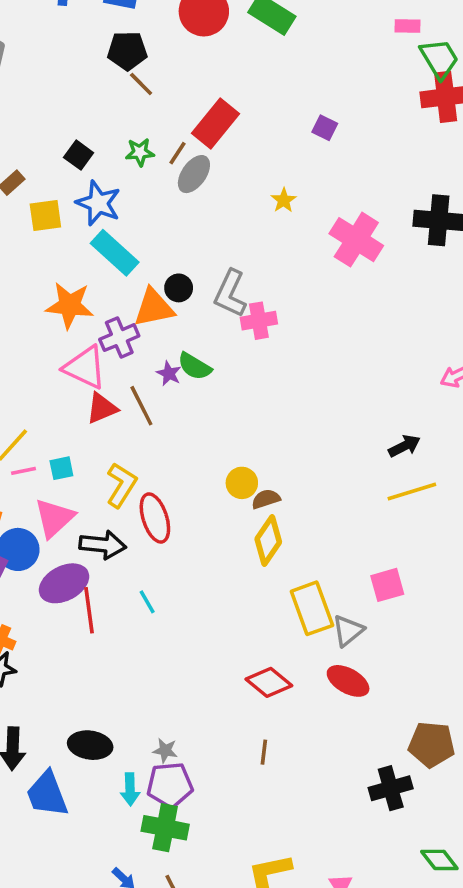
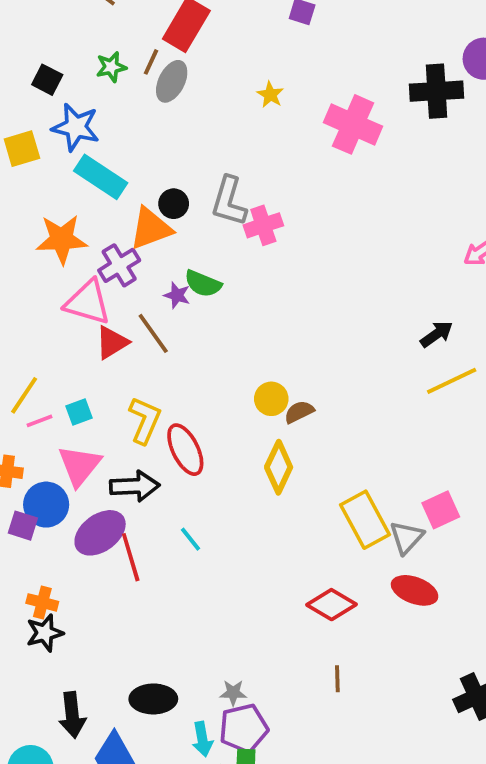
yellow diamond: (268, 540) -> (279, 467), moved
pink square: (387, 585) -> (441, 510), moved

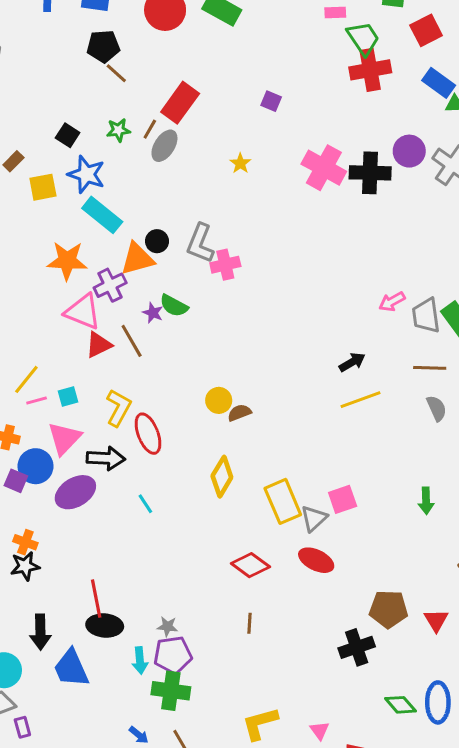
pink cross: (353, 124) -> (324, 168), moved
yellow diamond: (279, 467) -> (222, 477), moved
red line: (131, 557) -> (96, 599), moved

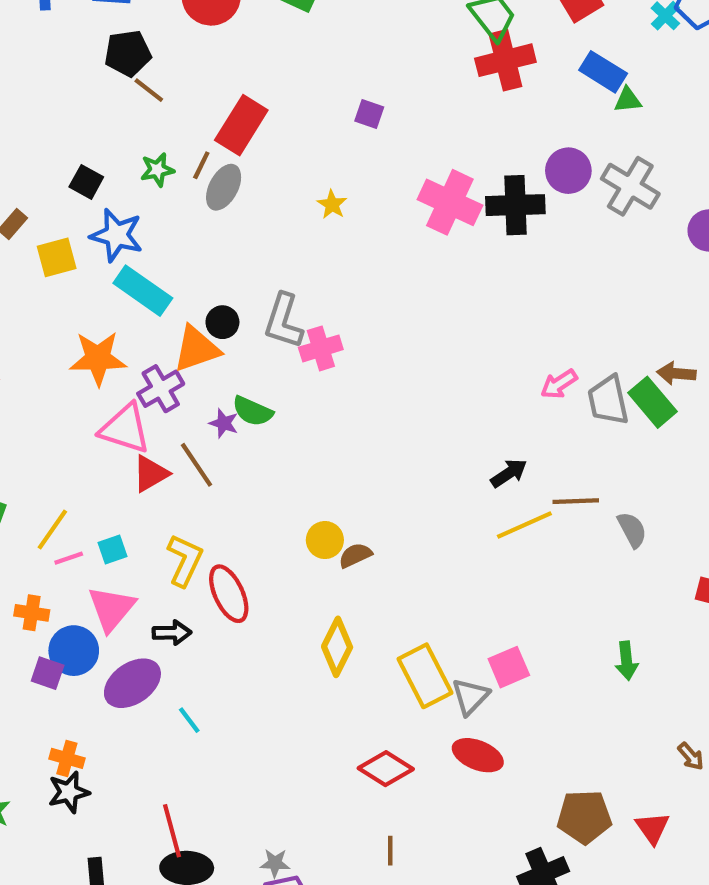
brown line: (430, 368) -> (576, 501), moved
black arrow: (106, 458) -> (172, 633), size x0.7
cyan line: (145, 504) -> (189, 720), moved

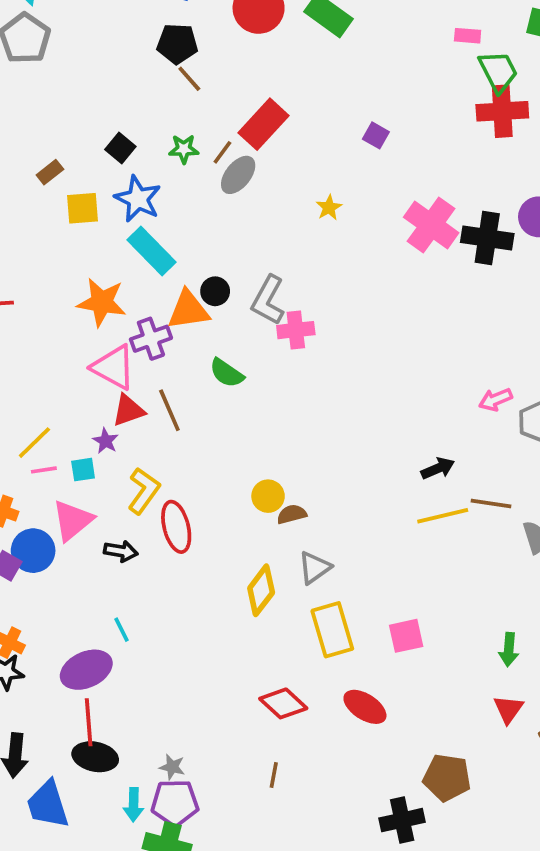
purple star: (224, 423) -> (106, 441), moved
purple ellipse: (132, 683) -> (86, 670), moved
gray triangle: (470, 697) -> (314, 568), moved
red triangle: (652, 828) -> (508, 709), moved

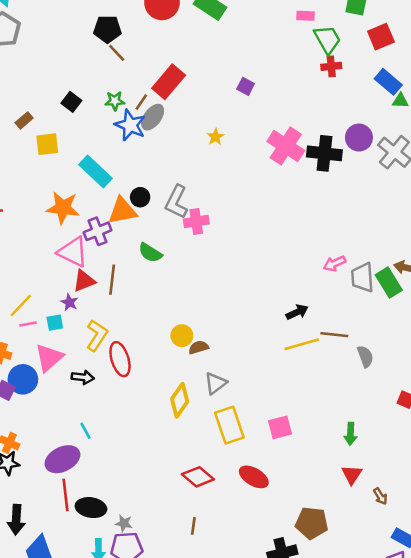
red cross: (502, 111) -> (331, 66), size x0.6
blue star: (138, 199) -> (130, 125), moved
brown line: (169, 410) -> (112, 280), turned 32
black ellipse: (95, 757) -> (91, 508), moved

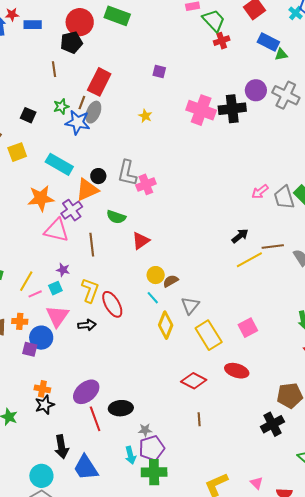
black pentagon: (107, 29) -> (71, 42), moved
brown line: (117, 53) -> (54, 69), turned 49
red triangle: (84, 281) -> (141, 241), moved
cyan line: (85, 431) -> (153, 298), moved
black ellipse: (91, 508) -> (121, 408), moved

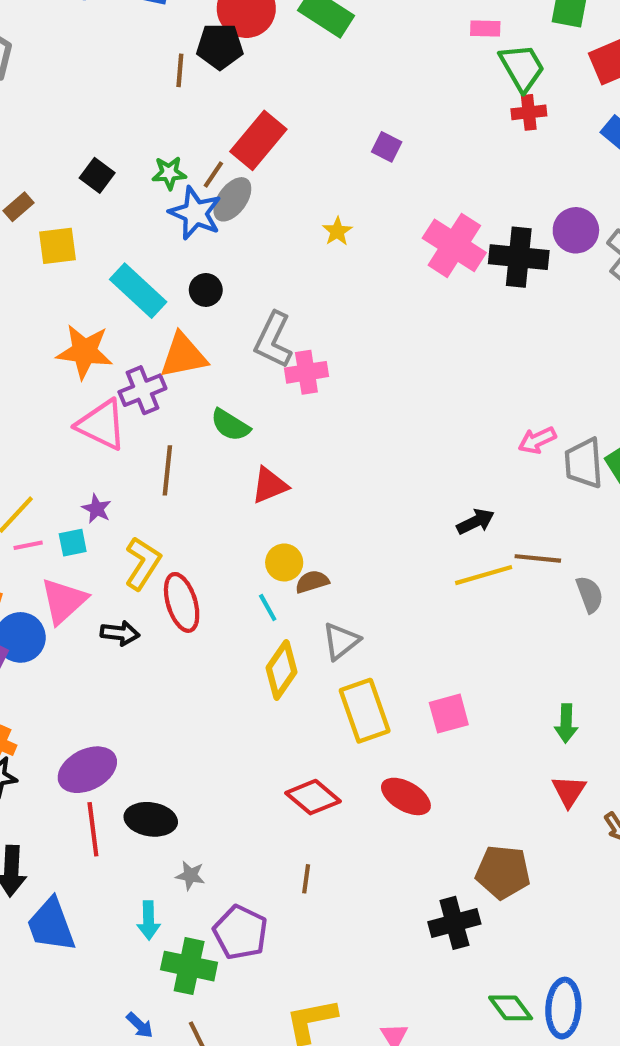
brown line: (54, 69) -> (180, 70), moved
black circle: (98, 176) -> (206, 290), moved
purple pentagon: (152, 448) -> (240, 932), moved, turned 30

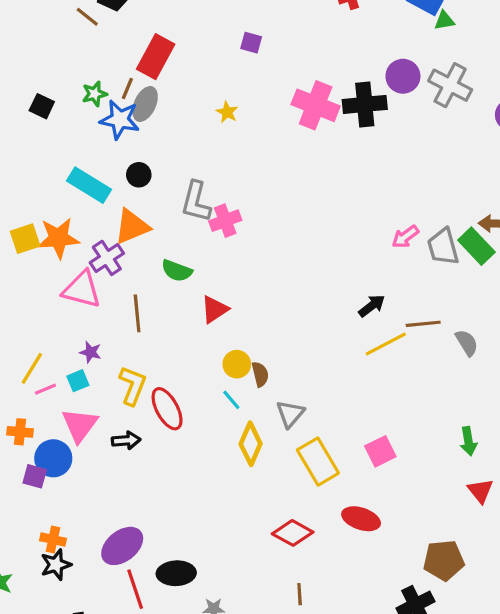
brown line: (180, 70) -> (87, 17), turned -45
yellow square: (57, 246) -> (25, 239), moved
brown semicircle: (312, 582) -> (260, 374), turned 105

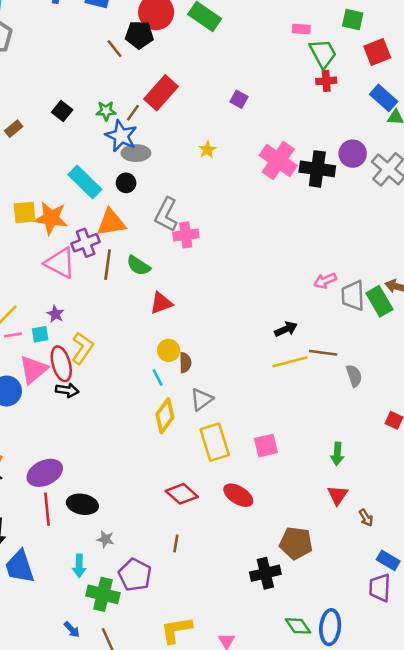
gray ellipse: (145, 104) -> (136, 153), moved, turned 52
brown line: (137, 313) -> (108, 265), moved
red ellipse: (167, 409) -> (61, 364), moved

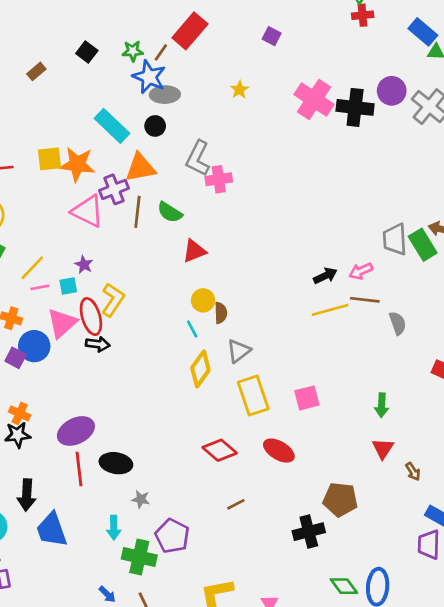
pink arrow: (325, 281) -> (361, 271), moved
brown line: (176, 543) -> (236, 504), moved, turned 54

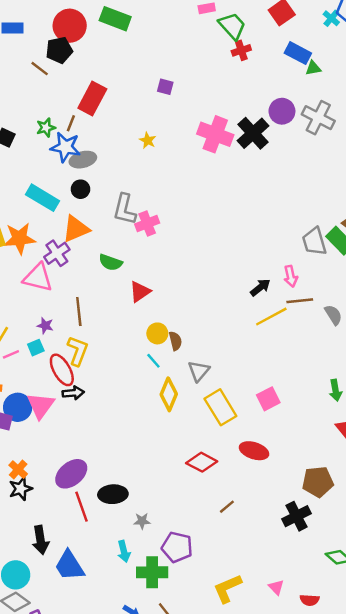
black cross: (355, 107) -> (253, 133), turned -36
brown line: (137, 212) -> (79, 312), moved
pink arrow: (361, 271) -> (291, 276), turned -65
pink triangle: (62, 323) -> (41, 406), moved
orange cross: (20, 413) -> (18, 470), turned 30

